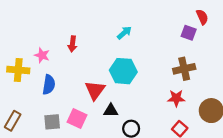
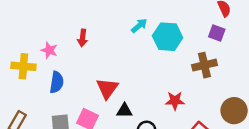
purple square: (189, 33) -> (217, 33), moved
cyan hexagon: (123, 71) -> (168, 37), moved
red star: (176, 98) -> (175, 101), moved

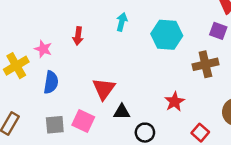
cyan arrow: (139, 26) -> (122, 22), moved, turned -35
yellow cross: (23, 66) -> (16, 66), turned -35
red star: (175, 101) -> (175, 102), turned -30

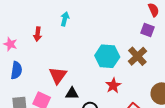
cyan arrow: (122, 22) -> (65, 19), moved
cyan hexagon: (167, 35) -> (107, 56), moved
brown cross: (205, 64) -> (137, 56), turned -30

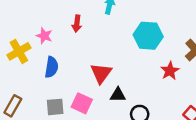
cyan hexagon: (107, 56) -> (148, 36), moved
red star: (113, 85) -> (170, 71), moved

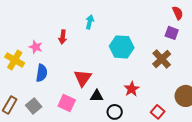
yellow cross: (19, 51) -> (15, 60), turned -30
red star: (170, 71) -> (132, 89), moved
gray square: (55, 107) -> (34, 106), moved, turned -35

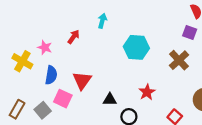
red arrow: (63, 37) -> (74, 37), turned -152
red triangle: (83, 78) -> (82, 80), moved
pink square: (67, 103) -> (63, 99), moved

